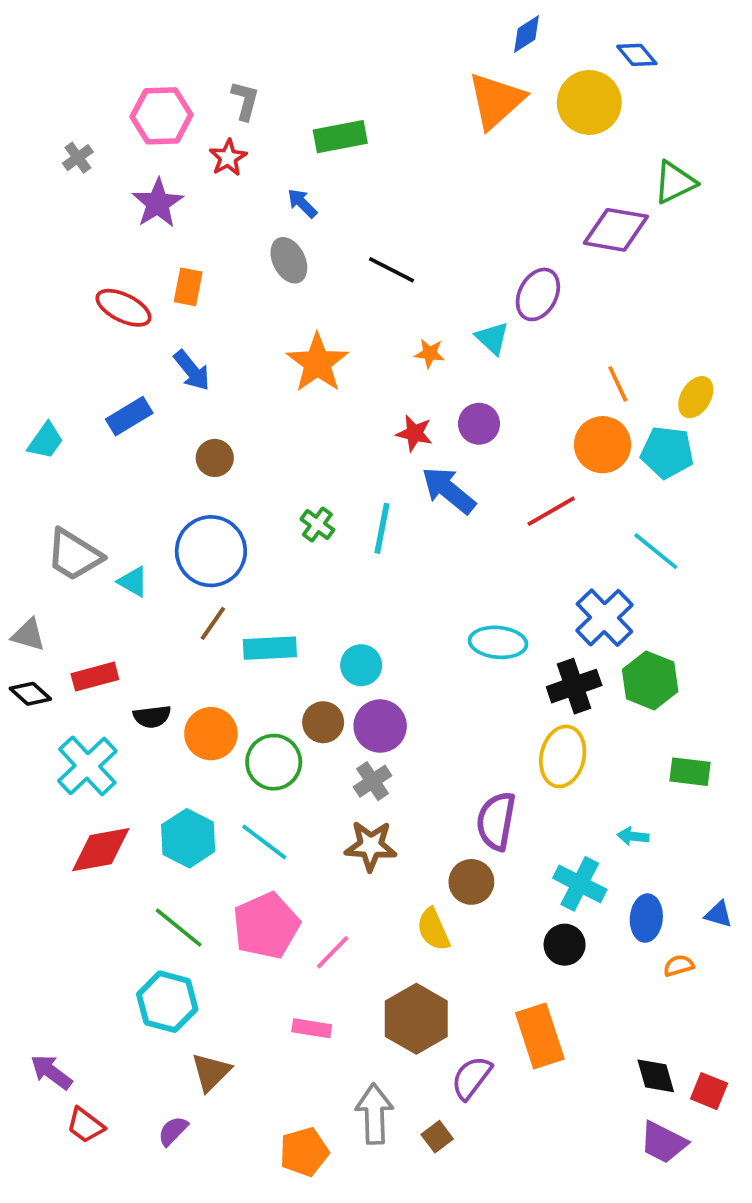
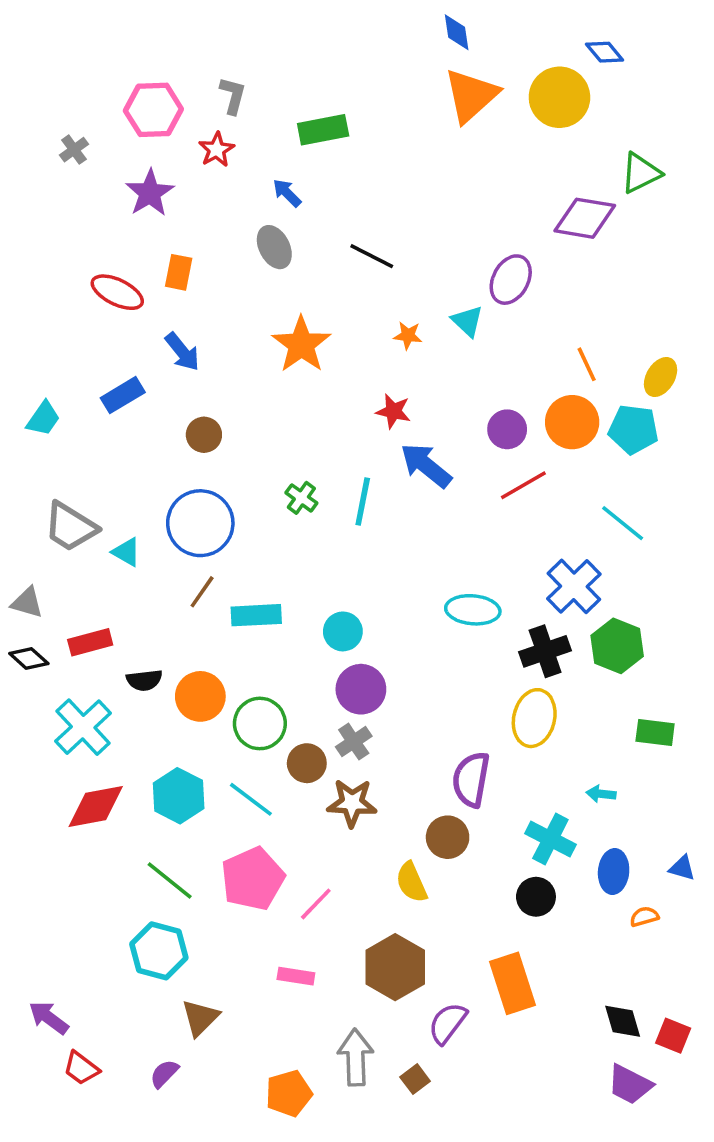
blue diamond: (527, 34) -> (457, 32), moved, turned -66
purple circle: (479, 424) -> (507, 429), moved
brown circle: (323, 722) -> (307, 763), moved

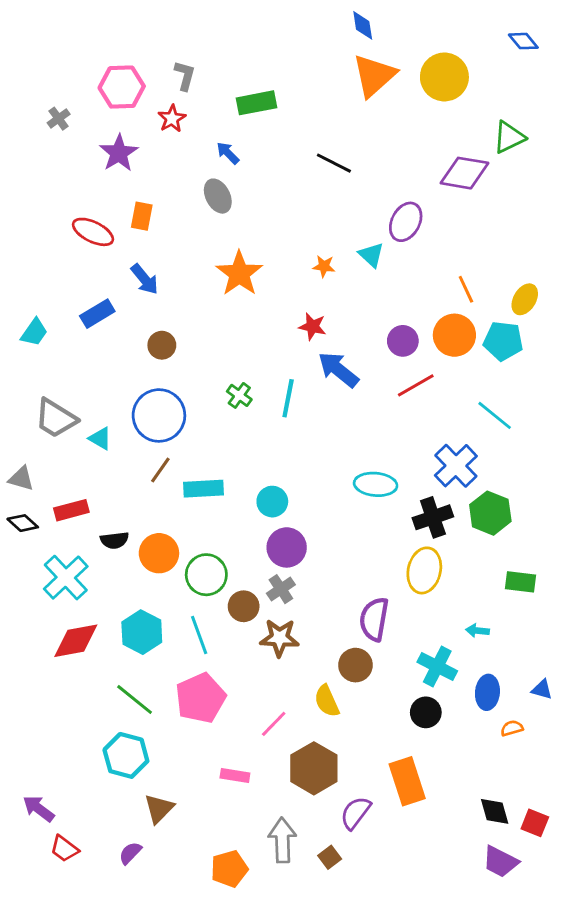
blue diamond: (605, 52) -> (523, 41), moved
black line: (372, 256) -> (334, 163), moved
cyan line: (251, 799) -> (199, 635), turned 33
pink line: (316, 904) -> (274, 724), moved

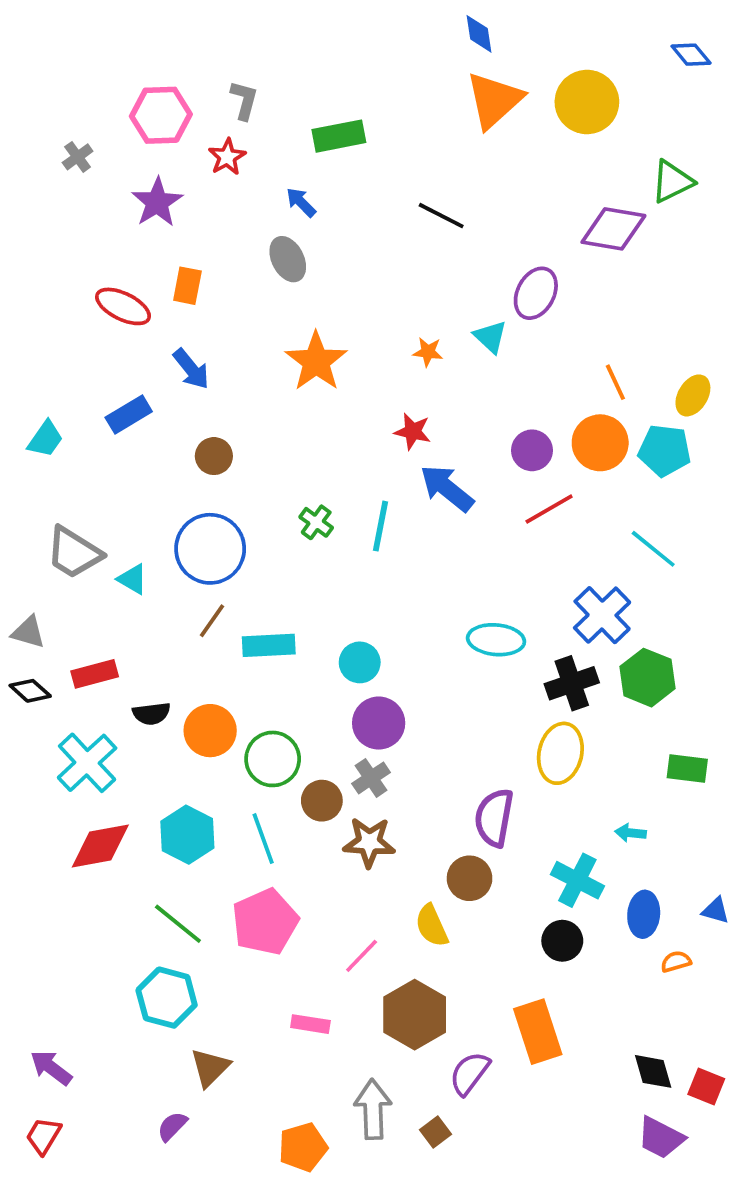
red trapezoid: (64, 849) -> (43, 1136), moved, turned 84

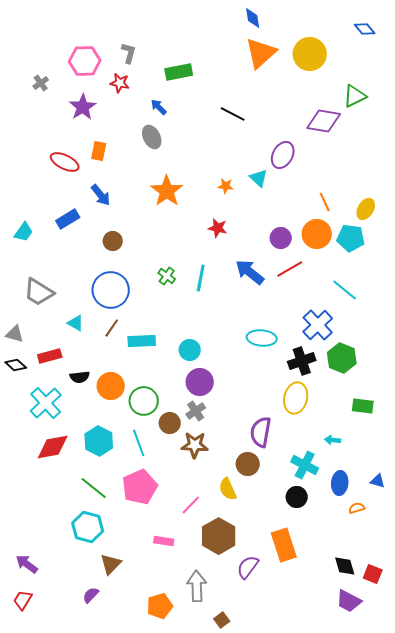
red star: (227, 157) -> (120, 83), turned -30
blue arrow: (447, 488) -> (250, 272), moved
cyan triangle: (132, 579) -> (76, 323), moved
brown square: (435, 1132) -> (222, 620), moved

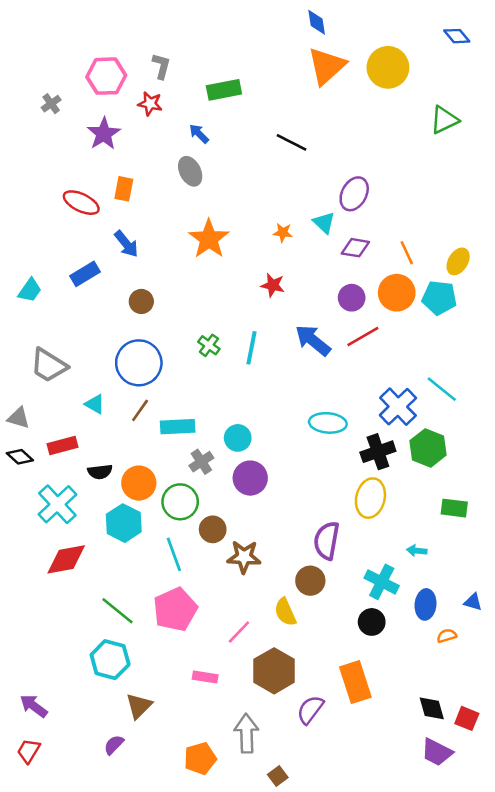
purple diamond: (324, 121) -> (355, 248), moved, size x0.7
cyan line: (345, 290) -> (442, 389), moved
gray cross: (196, 411) -> (201, 462), moved
cyan hexagon: (99, 441) -> (124, 523), moved

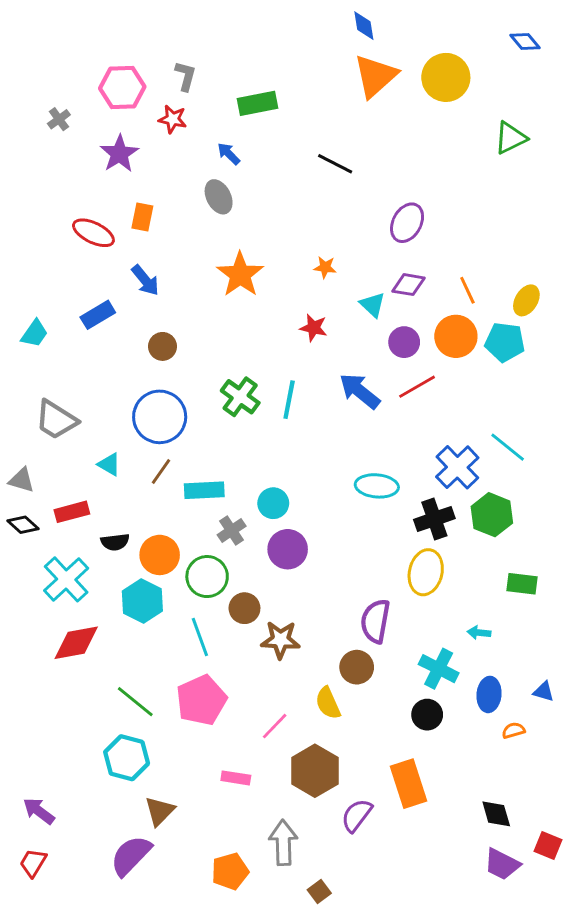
cyan triangle: (324, 223) -> (372, 305), moved
green cross: (209, 345) -> (240, 397), size x1.5
red square: (467, 718) -> (548, 845), moved
purple semicircle: (114, 745) -> (131, 856), size x1.8

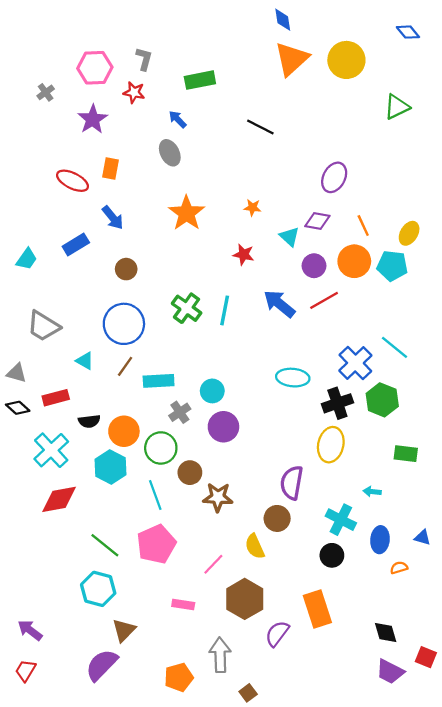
purple ellipse: (407, 223) -> (334, 177), moved

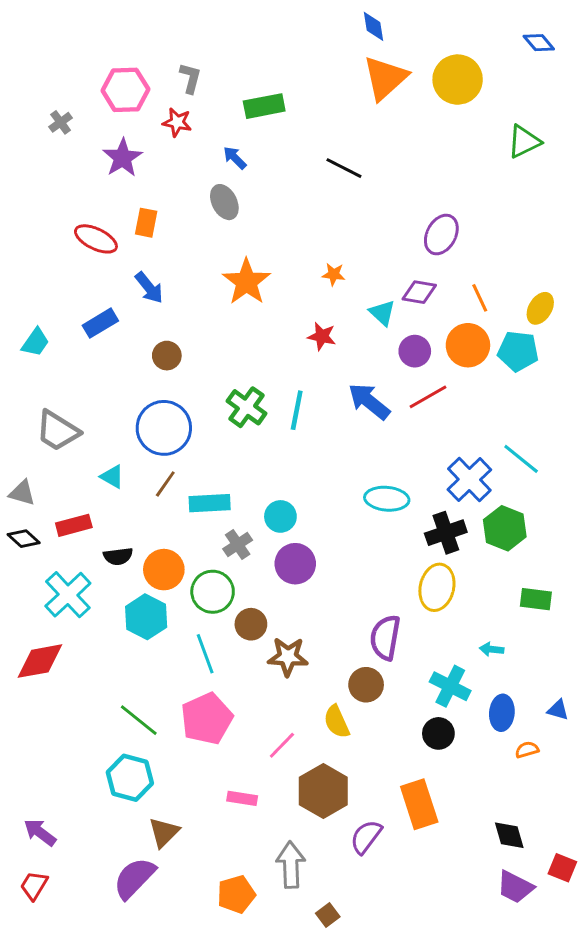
red diamond: (59, 499) -> (40, 661), moved

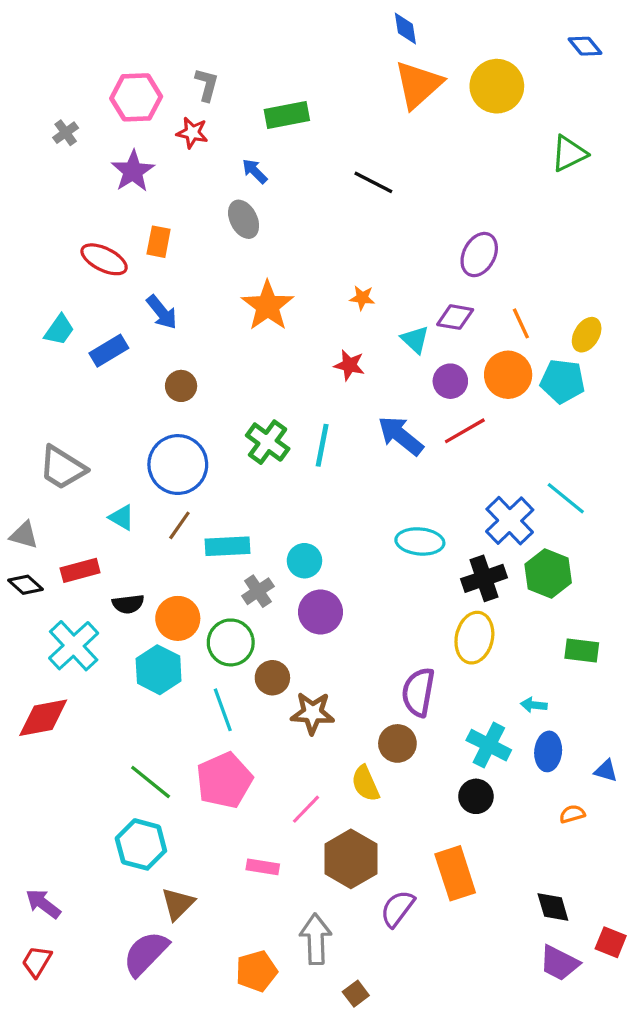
cyan trapezoid: (35, 342) -> (59, 330), moved
blue ellipse: (502, 713) -> (548, 751), moved

